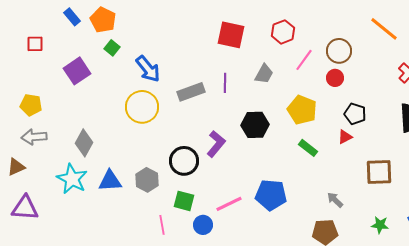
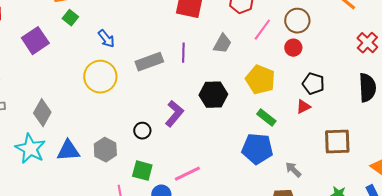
blue arrow: (148, 69) -> (106, 39), size x0.7
black circle: (184, 161) -> (142, 131), size x0.6
blue pentagon: (271, 195) -> (257, 149), moved

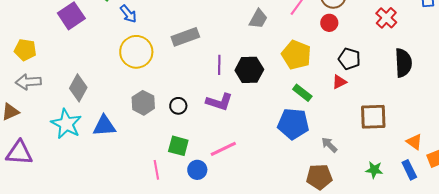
blue arrow: (106, 39) -> (128, 14), moved
red cross: (367, 43) -> (386, 18), moved
purple line: (183, 53) -> (219, 65), moved
purple L-shape: (174, 114) -> (219, 102), moved, turned 68
gray hexagon: (105, 150) -> (143, 103), moved

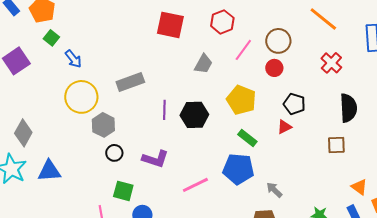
purple L-shape: (219, 102) -> (155, 159), moved
gray hexagon: (143, 103) -> (103, 125), moved
black circle: (178, 106) -> (114, 153), moved
brown square: (373, 117) -> (336, 145), moved, size x0.7
pink line: (223, 149) -> (195, 185), moved

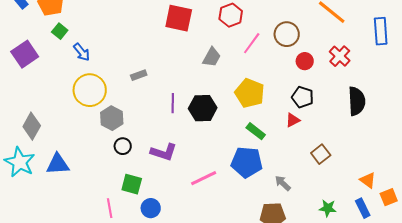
red circle: (274, 68) -> (305, 61), moved
gray rectangle: (130, 82) -> (139, 75), size x0.6
brown square: (336, 145) -> (321, 154), moved, turned -36

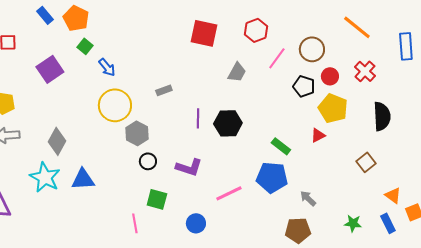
yellow pentagon: (250, 93) -> (333, 108), moved
black pentagon: (303, 97) -> (304, 86), moved
brown square: (321, 154) -> (366, 162), moved
blue circle: (151, 208) -> (196, 223), moved

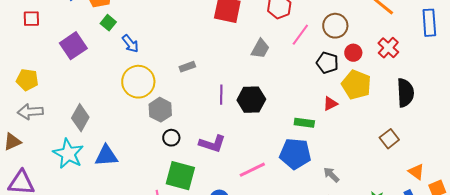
red triangle: (318, 135) -> (330, 104), moved
green rectangle: (281, 146) -> (304, 123), turned -30
green square: (157, 199) -> (180, 176), size x1.4

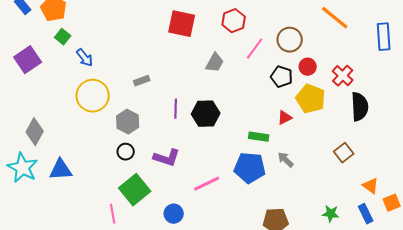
red cross: (388, 48) -> (343, 76), moved
gray hexagon: (160, 110) -> (128, 122), moved
gray arrow: (331, 175) -> (286, 160), moved
green square: (180, 176) -> (135, 190), turned 36

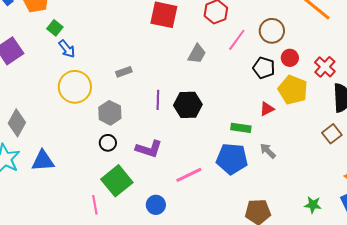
green square: (63, 37) -> (55, 28), moved
brown square: (344, 153) -> (332, 134), moved

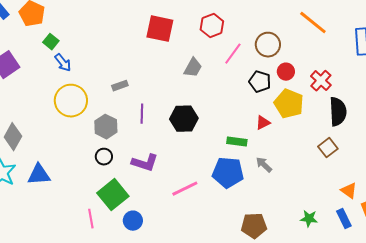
purple line: (158, 100) -> (142, 114), moved
blue circle: (156, 205) -> (133, 221), moved

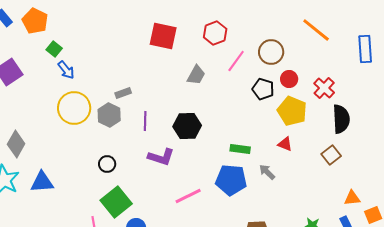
red triangle: (263, 123) -> (285, 144), moved, turned 49
gray hexagon: (106, 127) -> (109, 115), moved
purple L-shape: (145, 163) -> (161, 157), moved
orange triangle: (349, 191) -> (352, 198), turned -42

